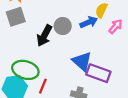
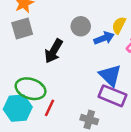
gray circle: (63, 26) -> (81, 26), moved
blue triangle: (82, 61) -> (110, 75), moved

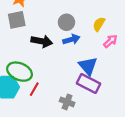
blue arrow: (104, 38) -> (71, 39), moved
black arrow: (54, 51) -> (42, 41), turned -114

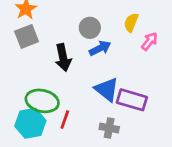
black arrow: (42, 41) -> (63, 58), turned 78
blue triangle: (88, 66) -> (107, 89), moved

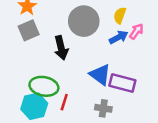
gray circle: (90, 28) -> (84, 21), size x1.6
blue arrow: (100, 48) -> (119, 37), moved

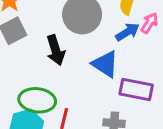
blue triangle: (100, 75) -> (105, 64), moved

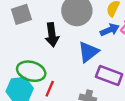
blue triangle: (105, 64) -> (88, 52), turned 40

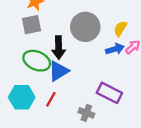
blue triangle: (88, 52) -> (59, 71), moved
green ellipse: (31, 71) -> (37, 61), moved

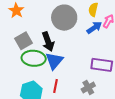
gray square: (32, 25) -> (24, 41), moved
gray cross: (86, 113) -> (88, 87), turned -32

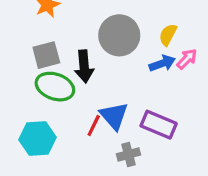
blue triangle: (54, 61) -> (114, 116), moved, turned -36
red line: (56, 86) -> (94, 126), moved

